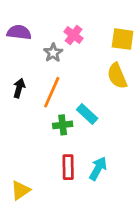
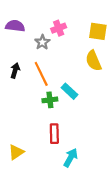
pink cross: (74, 35) -> (59, 28), turned 32
orange line: (52, 92) -> (41, 74), turned -50
cyan arrow: (98, 168) -> (71, 158), moved

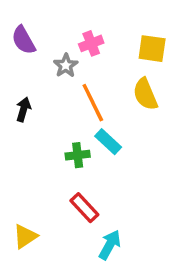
purple semicircle: (15, 26) -> (23, 40), turned -126
orange line: (41, 74) -> (93, 103), moved
red rectangle: (54, 134) -> (84, 208), turned -42

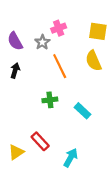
purple semicircle: (23, 40) -> (15, 41), moved
cyan rectangle: (108, 142) -> (83, 111), moved
red rectangle: (84, 208) -> (40, 141), moved

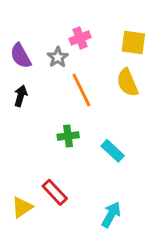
cyan arrow: (71, 158) -> (111, 215), moved

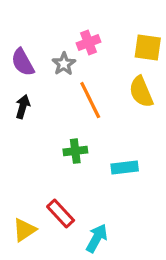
cyan rectangle: (113, 151) -> (125, 167), turned -50
cyan arrow: (111, 215) -> (97, 238), moved

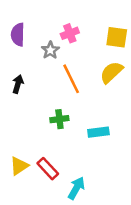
purple semicircle: (23, 62) -> (18, 35), moved, turned 30
yellow semicircle: (141, 92) -> (111, 72), turned 70
yellow triangle: (24, 230) -> (19, 166), moved

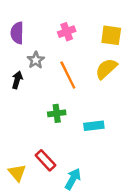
gray star: (50, 50) -> (36, 60), moved
yellow triangle: (19, 166) -> (17, 173), moved, turned -36

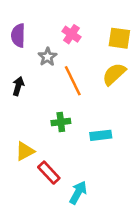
pink cross: (67, 32) -> (71, 34), turned -35
gray star: (36, 60) -> (47, 57), moved
yellow triangle: (17, 173) -> (25, 151), moved, turned 42

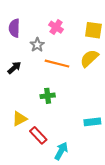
orange line: (73, 81) -> (57, 64), turned -50
black arrow: (18, 86) -> (14, 68), turned 32
cyan rectangle: (101, 135) -> (92, 122), moved

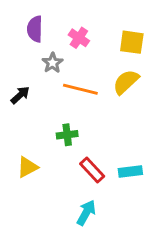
purple semicircle: (14, 28) -> (35, 29), moved
red rectangle: (38, 135) -> (92, 170), moved

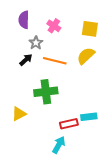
black arrow: (20, 95) -> (26, 60), moved
green cross: (67, 135) -> (46, 92), size x1.6
red rectangle: (92, 170) -> (69, 124), moved, turned -60

